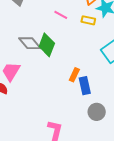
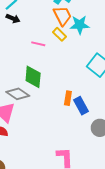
yellow rectangle: (88, 20) -> (59, 34), moved, turned 48
gray diamond: (30, 43) -> (18, 94), moved

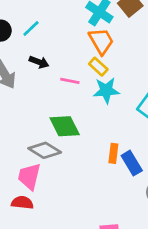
black arrow: (13, 18) -> (39, 62), moved
cyan star: (80, 25) -> (106, 90), moved
green diamond: (33, 77) -> (65, 126), turned -30

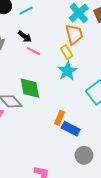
pink line: (70, 81) -> (33, 51), moved
cyan star: (106, 90) -> (67, 71), turned 30
blue rectangle: (132, 163) -> (71, 129), turned -48

